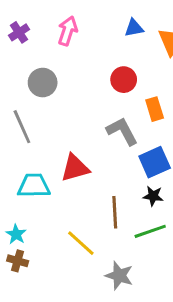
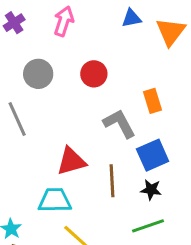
red circle: (124, 80) -> (94, 74), moved
cyan trapezoid: (34, 186) -> (55, 200), moved
brown line: (115, 212) -> (112, 181), moved

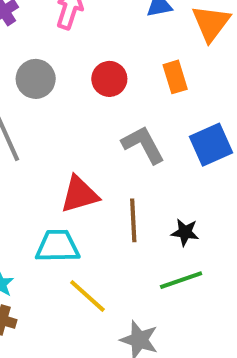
orange rectangle: (153, 101) -> (175, 77), moved
blue square: (153, 155) -> (211, 145), moved

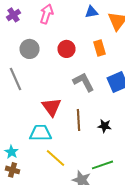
red triangle: (79, 194) -> (52, 107), turned -50
green line: (181, 280) -> (102, 165), moved

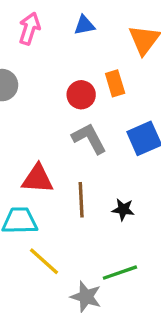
blue triangle: (92, 12) -> (84, 25), moved
red circle: (66, 49) -> (81, 95), moved
red triangle: (52, 107) -> (38, 179), turned -50

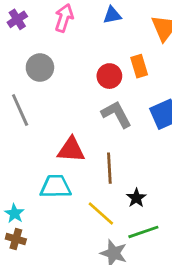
black star: (123, 209) -> (136, 198), moved, turned 30
yellow line: (44, 261) -> (101, 213), moved

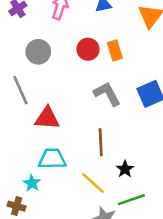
orange rectangle: (139, 66) -> (115, 50), moved
red circle: (109, 76) -> (88, 49), moved
red triangle: (71, 150) -> (47, 118), moved
cyan star: (14, 213) -> (32, 183), moved

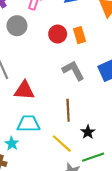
gray circle: (38, 52) -> (17, 26), moved

